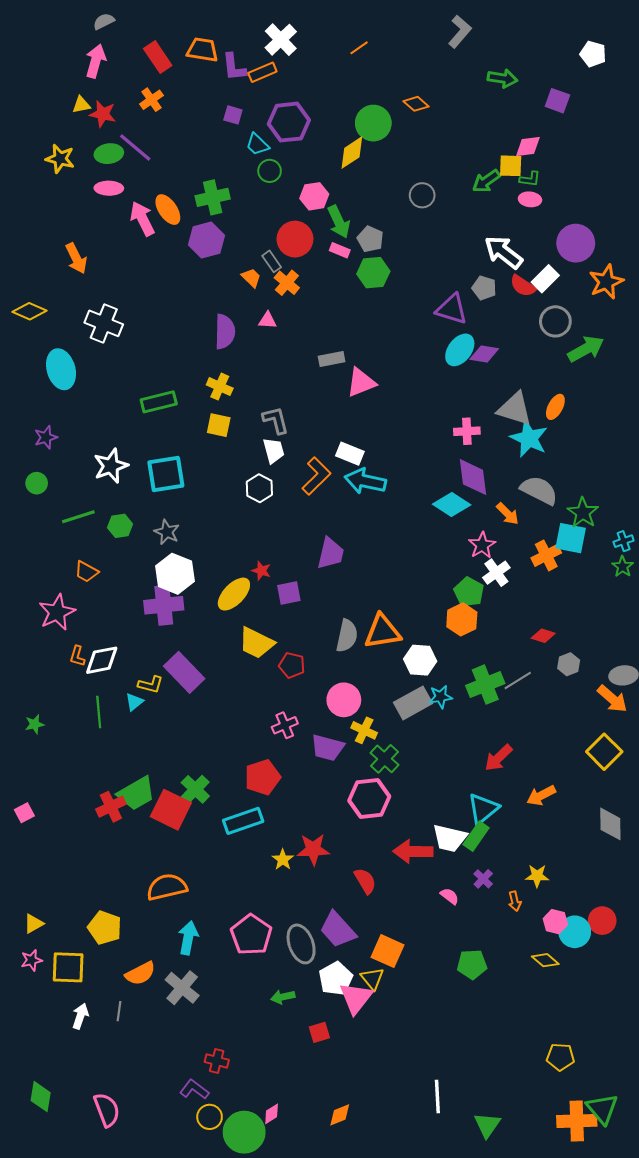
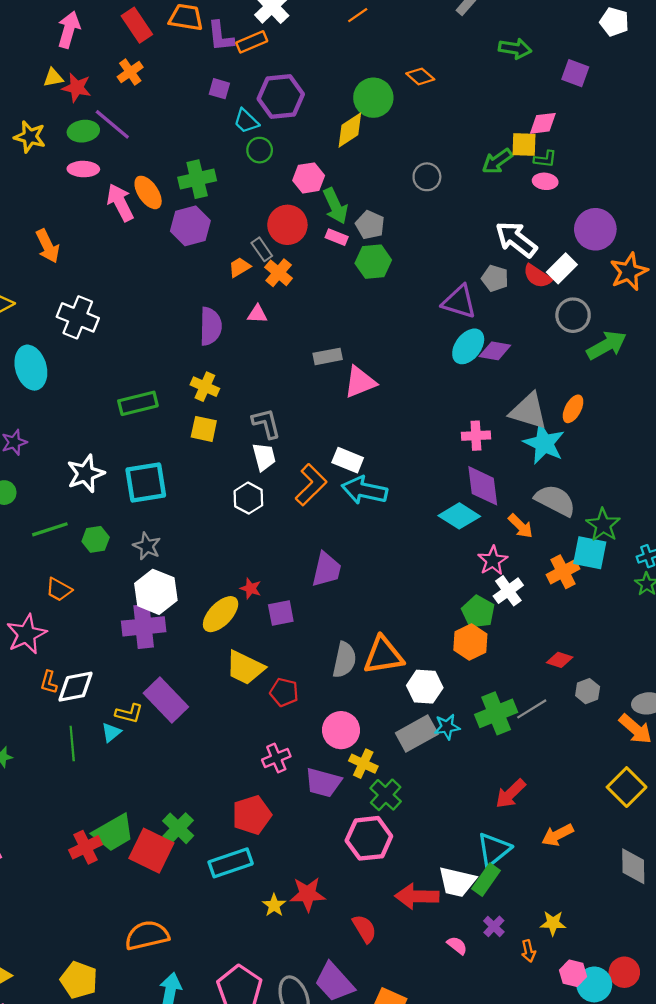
orange trapezoid: (251, 278) -> (239, 267), turned -75

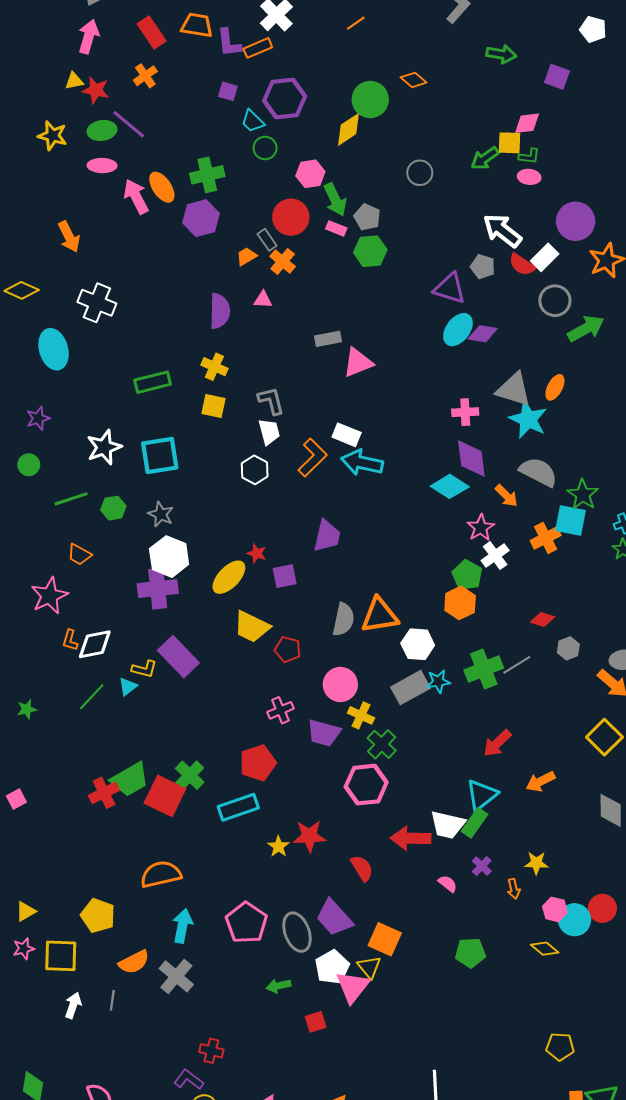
green line: (72, 744) -> (92, 697), turned 48

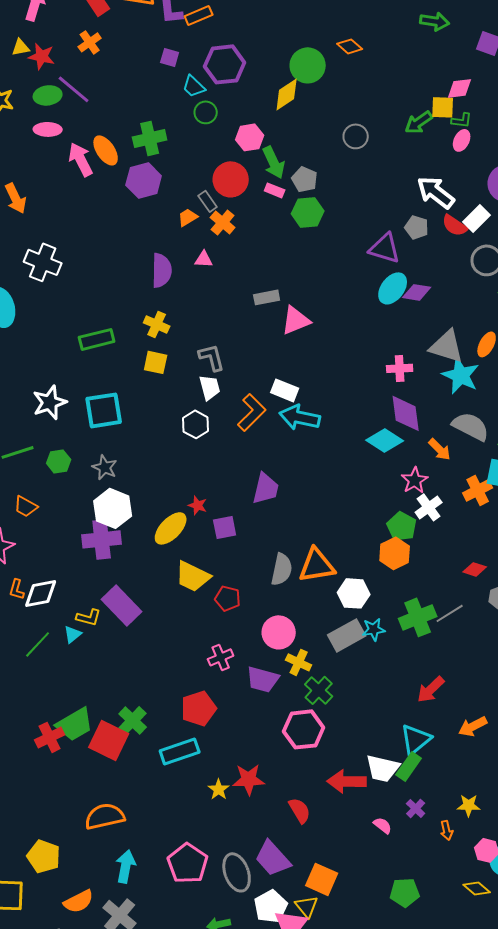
pink ellipse: (529, 177) -> (462, 140), turned -70

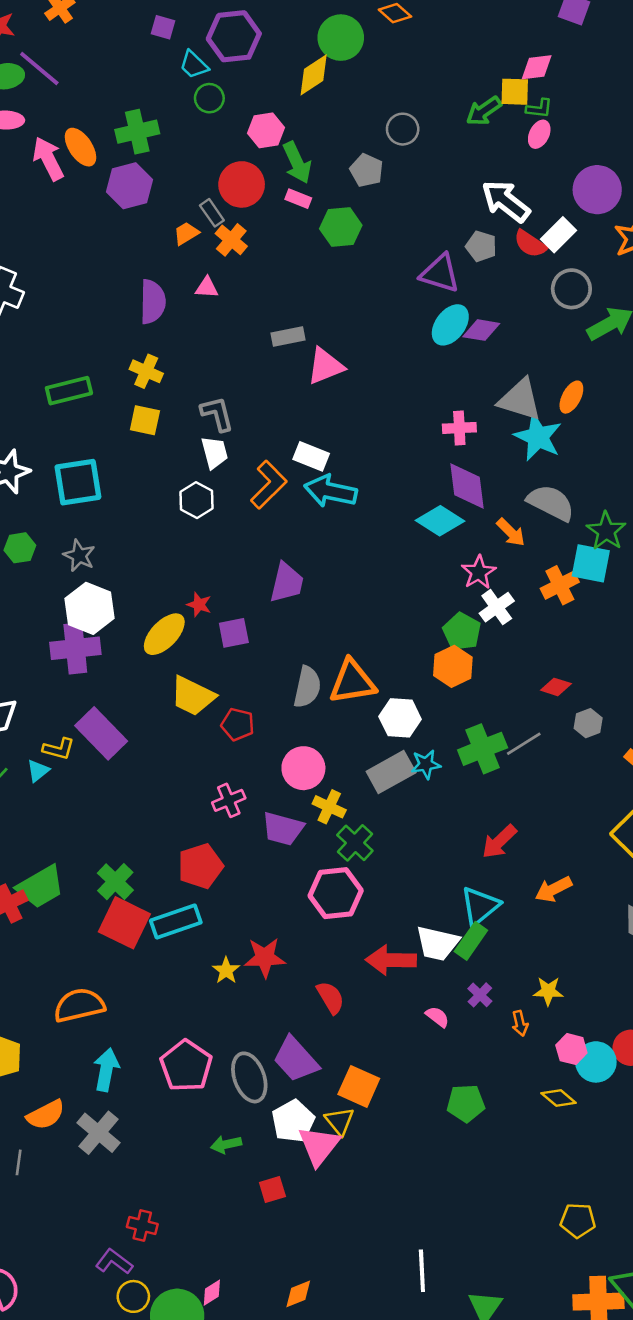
gray pentagon: (305, 179) -> (367, 170), moved
red square: (109, 740) -> (124, 923), moved

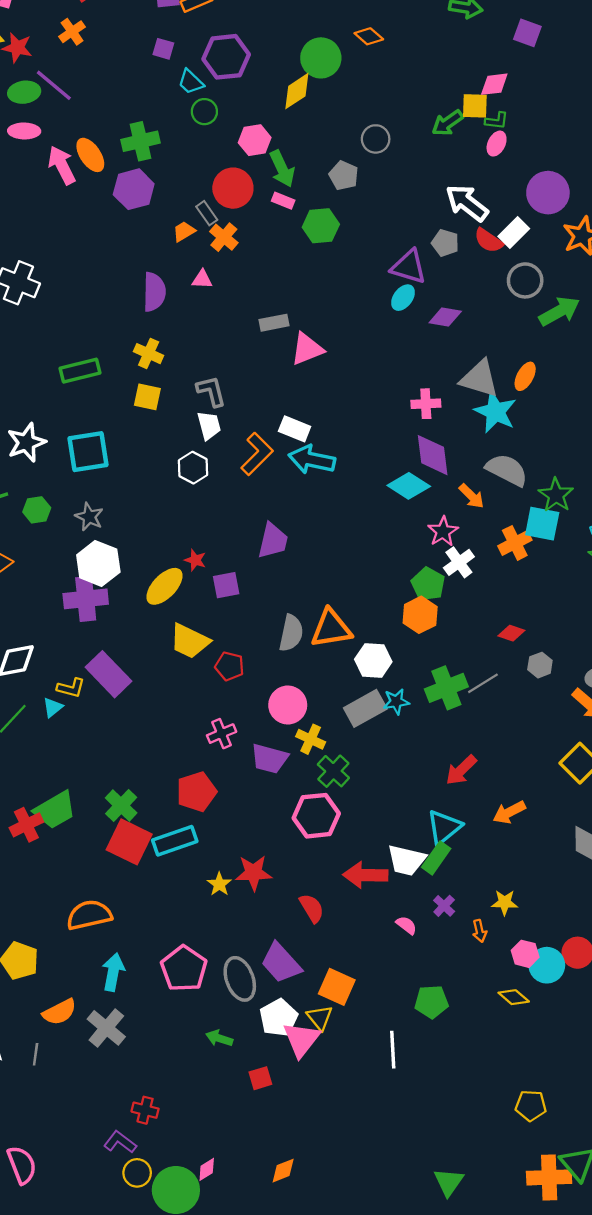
cyan ellipse: (450, 325) -> (403, 298), moved, size x0.7
green arrow: (226, 1144) -> (219, 1038), turned 30
white line: (422, 1271) -> (393, 1050), moved

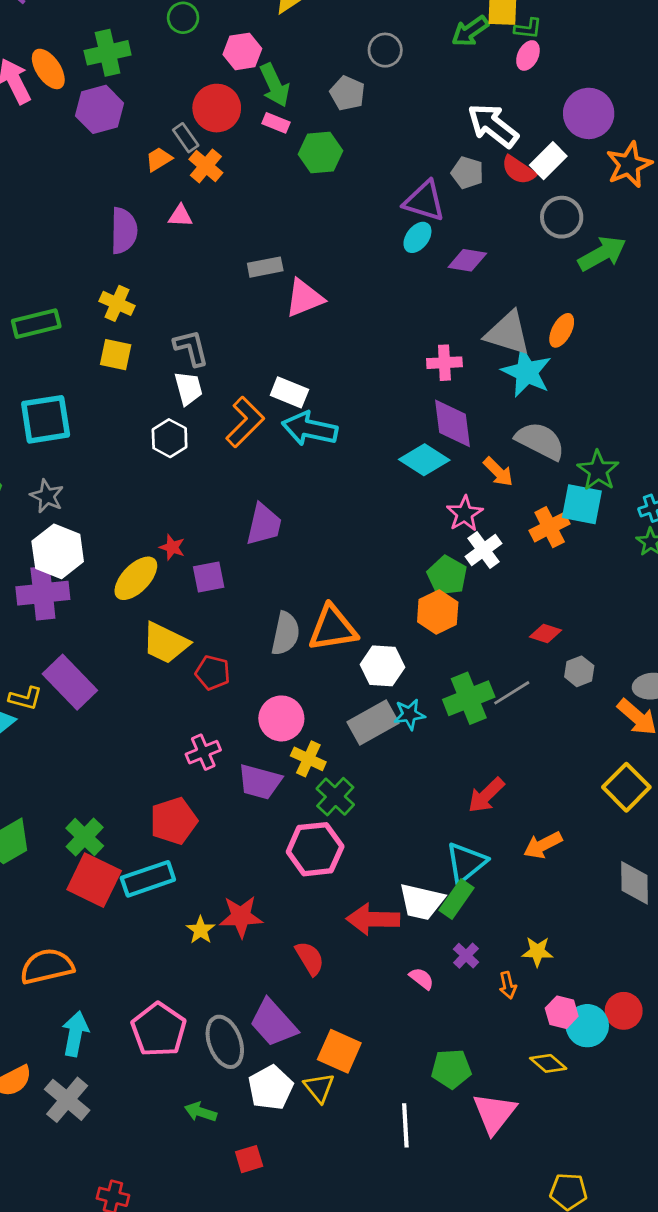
pink triangle: (301, 1039) -> (494, 1113), moved

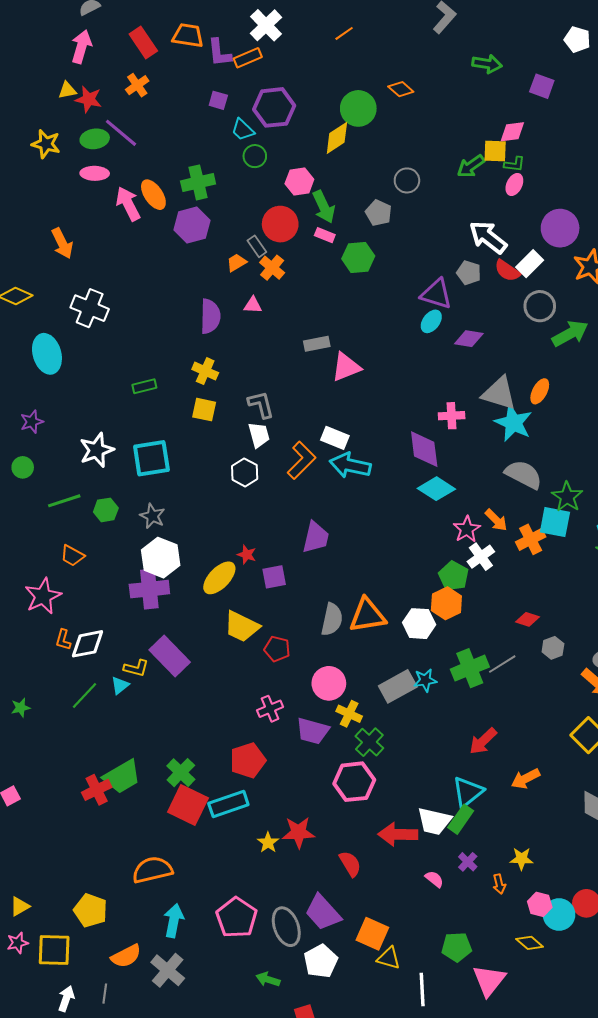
green rectangle: (36, 324) -> (144, 386), size x0.7
purple diamond: (453, 423) -> (424, 449), moved
orange arrow: (498, 472) -> (496, 520), moved
white hexagon: (382, 666) -> (419, 624), moved
yellow triangle: (319, 1088) -> (389, 958), moved, turned -35

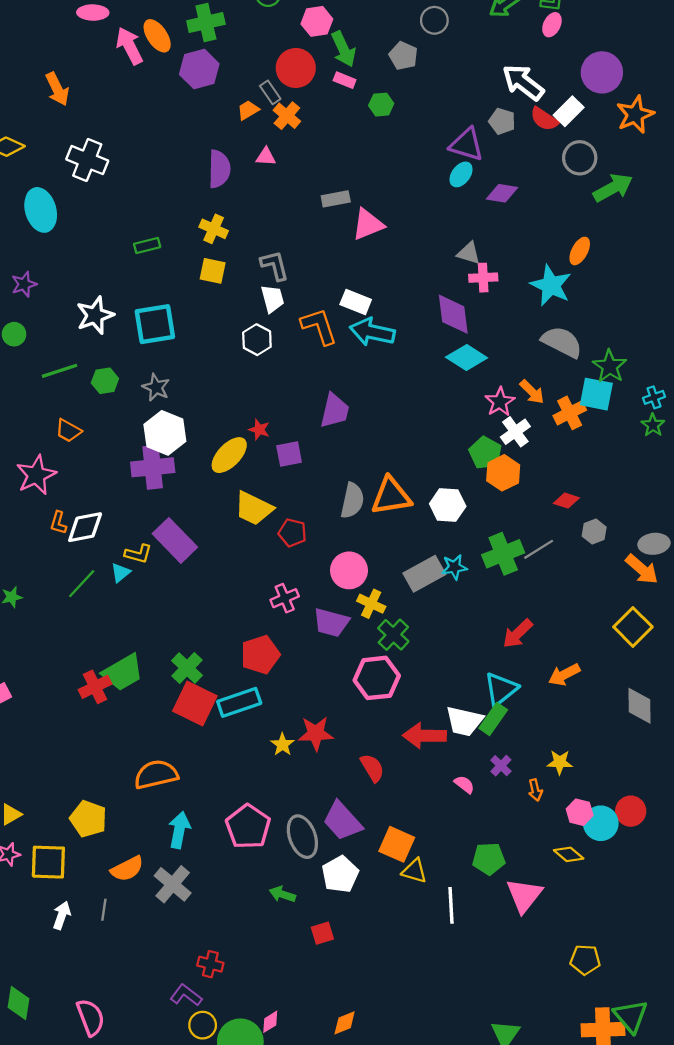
green hexagon: (358, 257) -> (381, 105), size x0.7
gray triangle: (499, 393) -> (469, 253), moved, size x0.6
orange L-shape: (301, 460) -> (319, 326), turned -63
orange hexagon: (446, 603) -> (503, 473), moved

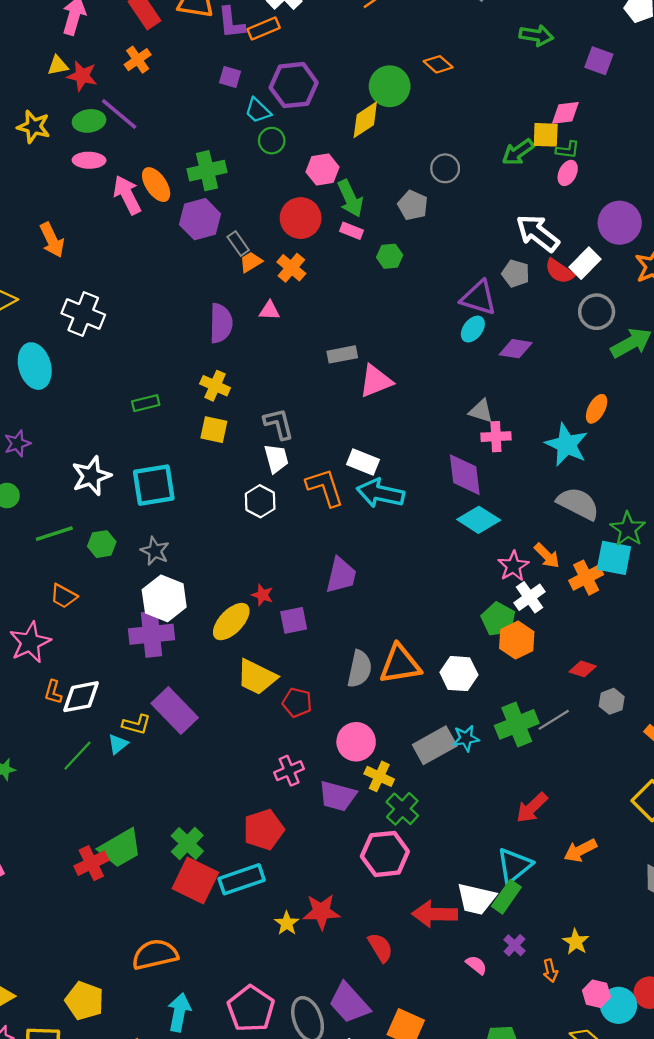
gray rectangle: (270, 92) -> (238, 243), moved
yellow star: (560, 762) -> (576, 942), turned 30

